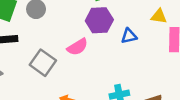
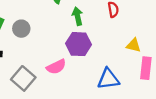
blue triangle: (129, 36) -> (108, 79), moved, size x1.5

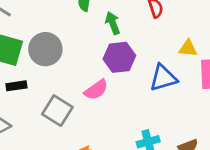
gray circle: (21, 29) -> (45, 49), size x1.5
blue triangle: (108, 79) -> (163, 78), moved

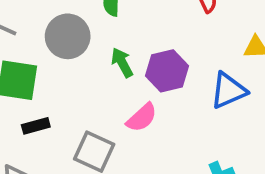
green arrow: (113, 23) -> (122, 63), moved
gray circle: (45, 49) -> (68, 36), moved

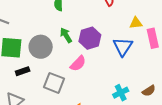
gray circle: (68, 36) -> (41, 47), moved
blue triangle: (228, 91) -> (123, 47), turned -30

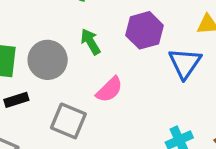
purple hexagon: (90, 38) -> (145, 30), moved

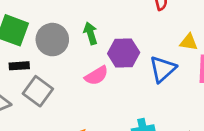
purple hexagon: (145, 30) -> (124, 53), moved
gray square: (68, 121) -> (38, 91), moved

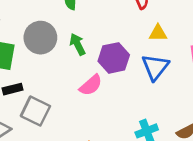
gray circle: (52, 40) -> (40, 38), moved
yellow triangle: (189, 42) -> (158, 33), moved

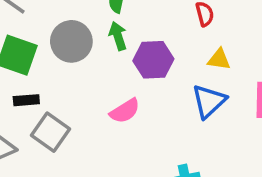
green arrow: (77, 44) -> (118, 36), moved
purple hexagon: (114, 58) -> (153, 60), moved

